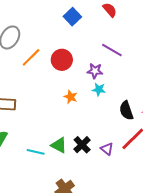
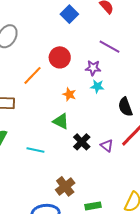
orange line: (31, 57) -> (32, 75), moved
green triangle: (59, 145) -> (61, 121), moved

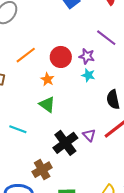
red circle: (60, 57) -> (61, 57), moved
orange star: (69, 94) -> (47, 79), moved
black cross: (82, 142) -> (65, 143), moved, size x1.4

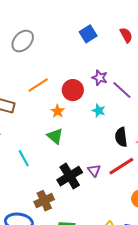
purple line: (106, 38) -> (122, 90), moved
purple star: (87, 56) -> (100, 78), moved
cyan line: (18, 129) -> (24, 158), turned 36

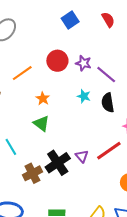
red circle: (73, 90) -> (57, 61), moved
black semicircle: (121, 137) -> (108, 103), moved
brown cross: (44, 201) -> (32, 173), moved

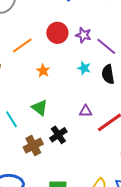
green triangle: (41, 123) -> (40, 108), moved
purple triangle: (82, 156) -> (86, 111), moved, turned -48
black cross: (58, 163) -> (58, 135), size x0.7

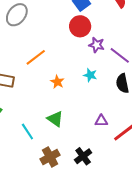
red circle: (57, 33) -> (80, 26), moved
cyan star: (84, 68) -> (90, 75), moved
black cross: (58, 135) -> (83, 156), moved

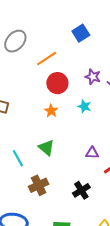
red circle: (80, 26) -> (57, 83), moved
orange line: (36, 57) -> (47, 59), moved
black cross: (83, 156) -> (81, 190), moved

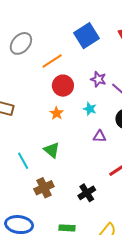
blue square: (81, 33) -> (86, 36), size x1.4
purple triangle: (92, 153) -> (100, 136), moved

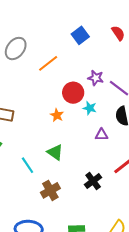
blue square: (86, 36) -> (80, 35), size x0.7
red circle: (63, 86) -> (73, 93), moved
black cross: (87, 193) -> (93, 181), moved

